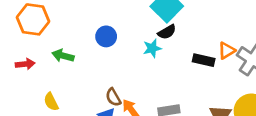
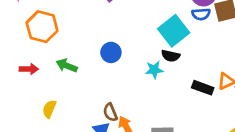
black semicircle: (167, 32) -> (171, 56), turned 36
yellow semicircle: (51, 102) -> (49, 109), turned 42

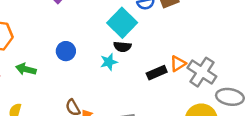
black rectangle: (203, 88) -> (157, 73), turned -36

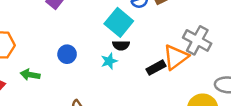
orange triangle: (178, 64) -> (176, 57), size x1.6
gray cross: (202, 72) -> (197, 40), moved

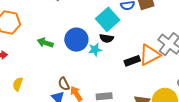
blue circle: (67, 54) -> (76, 40), moved, size x1.5
green arrow: (30, 75) -> (45, 43), moved

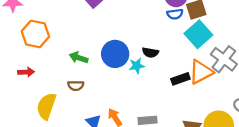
cyan square: (108, 19) -> (198, 34), moved
yellow semicircle: (18, 84) -> (46, 106), size x1.6
brown semicircle: (64, 84) -> (76, 86), moved, turned -64

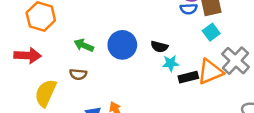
cyan square: (198, 34) -> (211, 32), size x0.6
cyan star: (137, 66) -> (171, 63), moved
red arrow: (26, 72) -> (28, 56), size x1.5

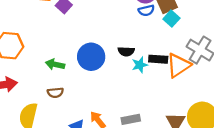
cyan square: (211, 32) -> (171, 19), moved
black rectangle: (188, 77) -> (158, 59), moved, turned 30

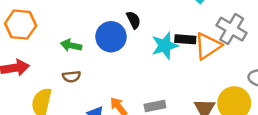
black semicircle: (126, 51) -> (134, 20), moved, turned -119
cyan star: (140, 65) -> (165, 46), size x1.5

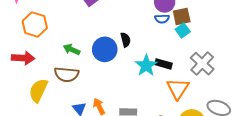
cyan star: (165, 46) -> (146, 65), turned -30
orange triangle: (208, 46) -> (178, 89), moved, turned -35
brown semicircle: (71, 77) -> (67, 74), size x1.6

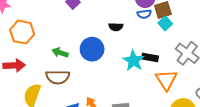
black semicircle: (126, 40) -> (116, 27), moved, turned 112

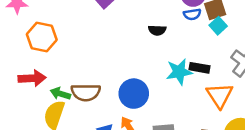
blue circle: (92, 49) -> (134, 94), moved
green arrow: (60, 53) -> (60, 94), moved
cyan star: (133, 61) -> (179, 72), turned 30

